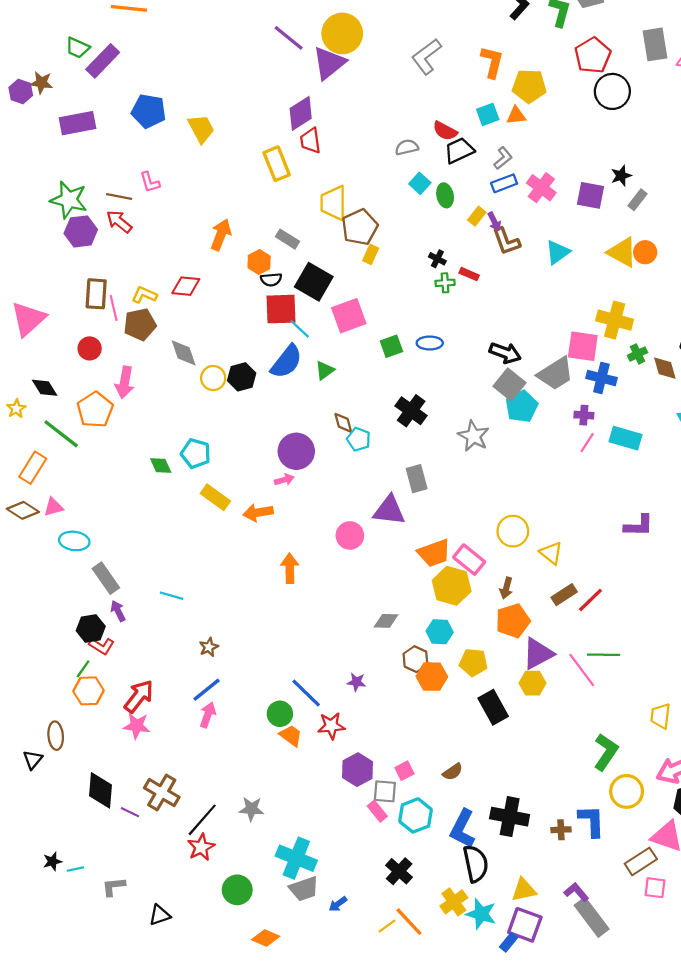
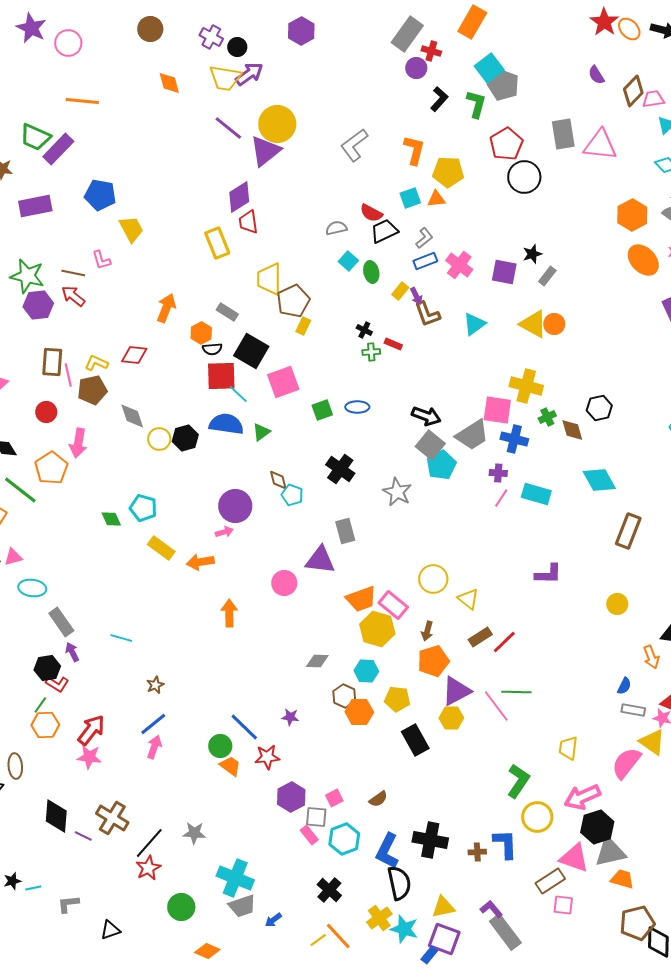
green trapezoid: (78, 48) -> (35, 137), size x1.4
yellow trapezoid: (201, 129) -> (131, 229), moved
blue semicircle: (286, 362) -> (226, 424), turned -120

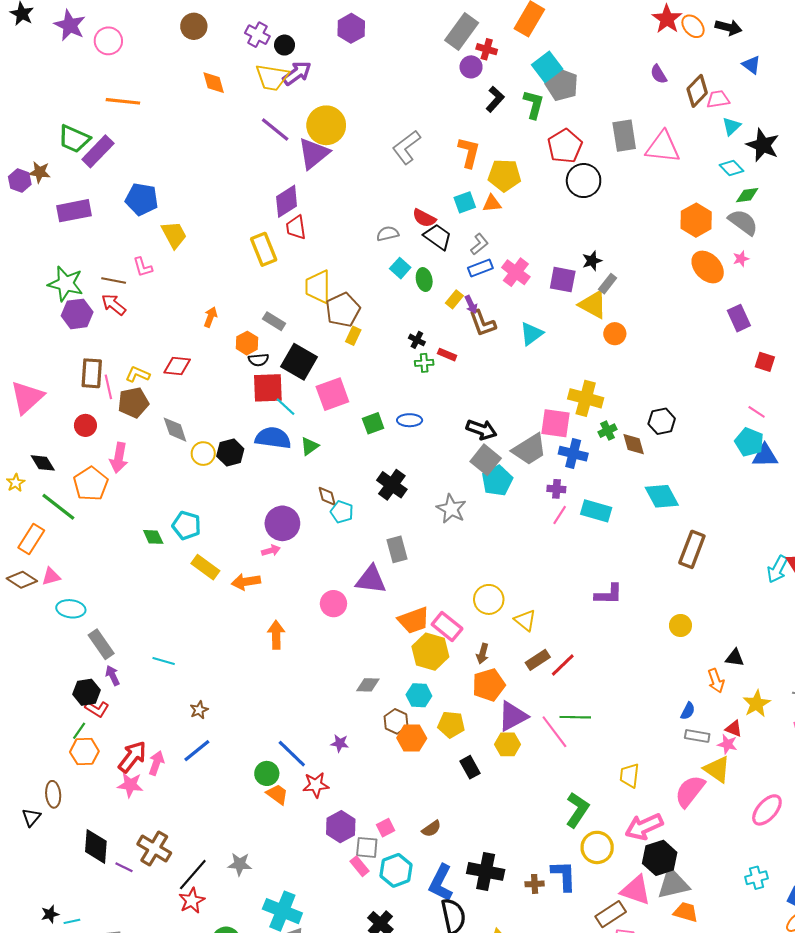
black trapezoid: (384, 231) -> (438, 237), turned 60
orange arrow: (166, 308) -> (211, 317), size x0.7
yellow triangle: (533, 324) -> (593, 305), moved
black rectangle: (415, 740) -> (470, 767), size x0.7
pink arrow: (154, 747) -> (156, 763), moved

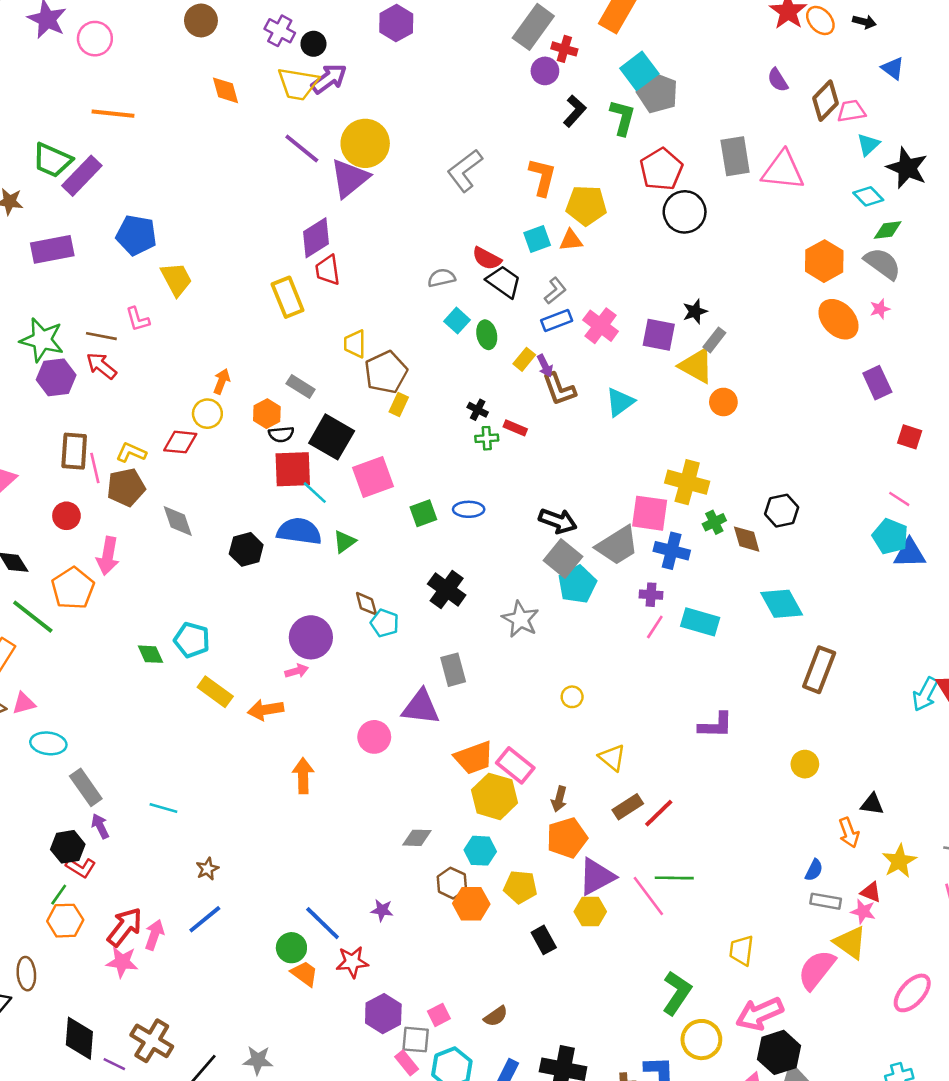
black arrow: (728, 27) -> (864, 22), size x0.7
yellow trapezoid: (318, 287) -> (355, 344), size x0.7
yellow circle: (203, 454) -> (207, 414), moved
yellow circle: (489, 599) -> (572, 697), moved, size x0.6

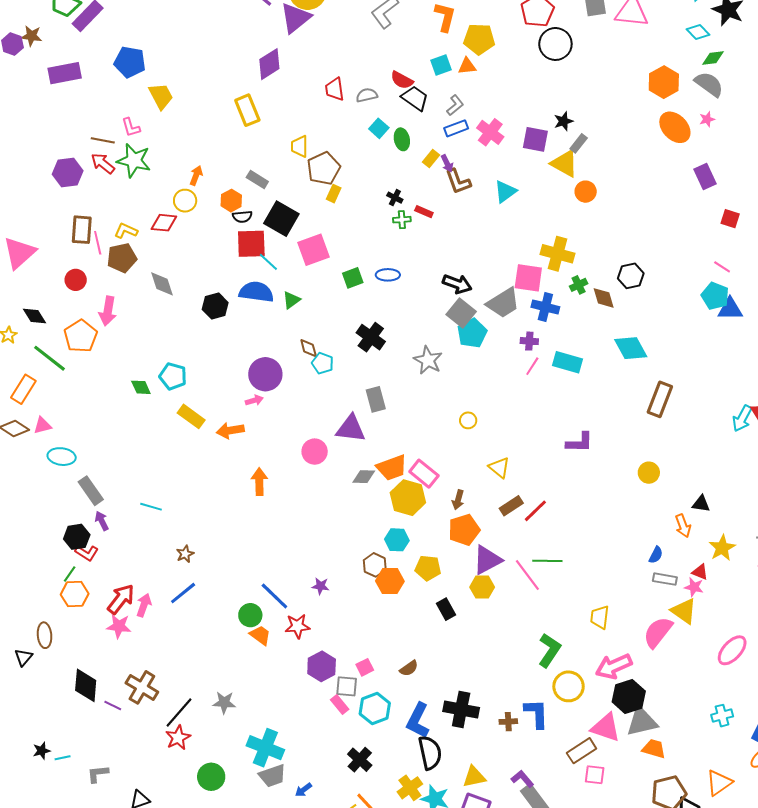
red trapezoid: (328, 270) -> (335, 89), moved
green star: (42, 340) -> (134, 160), moved
gray diamond: (417, 838) -> (364, 477), moved

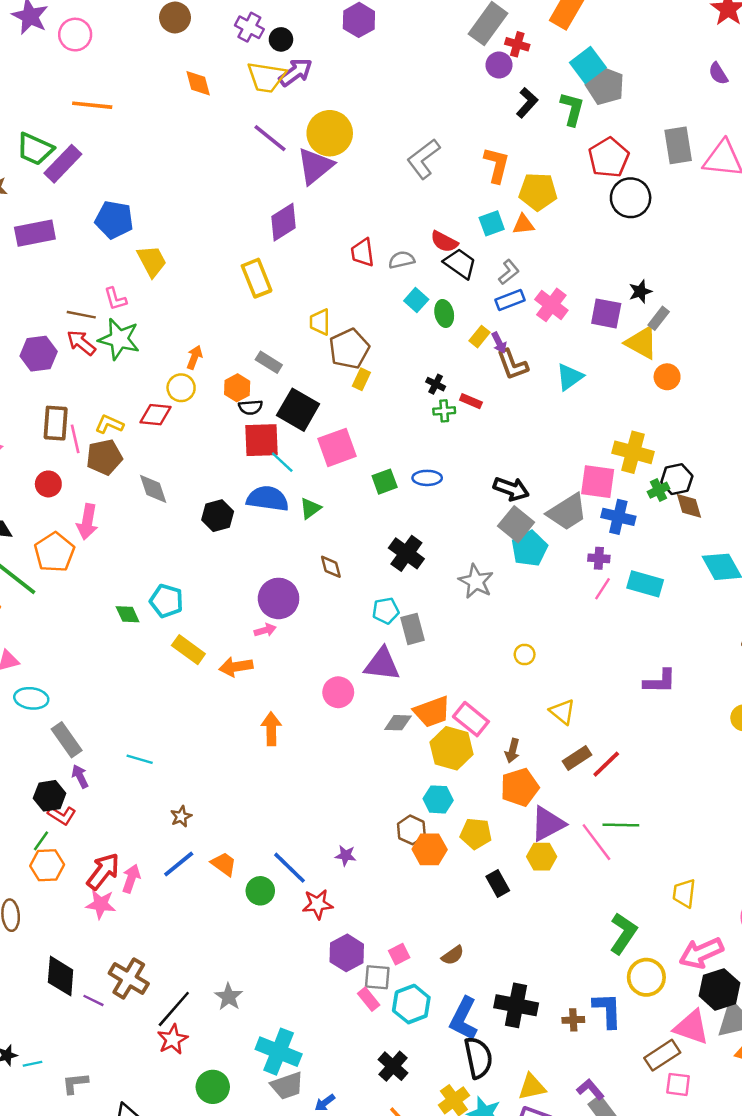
black hexagon: (631, 276) -> (677, 479), moved
cyan pentagon: (323, 363) -> (386, 611), moved, turned -30
orange trapezoid: (260, 635) -> (224, 864), moved
gray star: (224, 702) -> (229, 997), turned 30

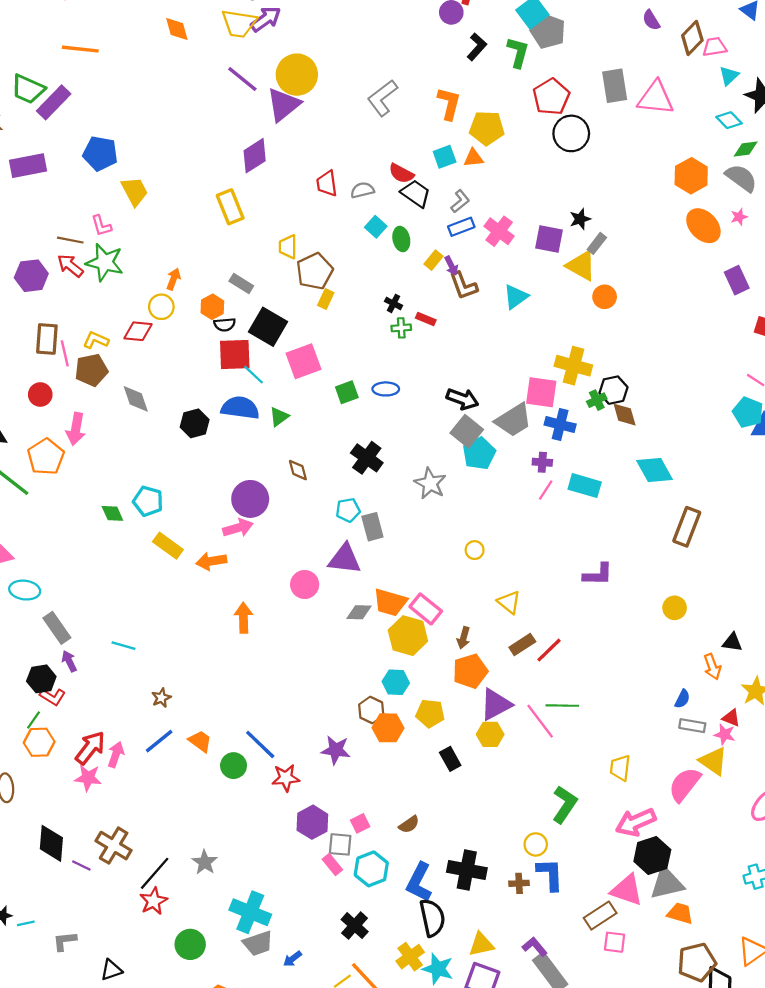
pink arrow: (265, 630) -> (238, 528), size x1.5
orange trapezoid: (432, 712) -> (390, 602), turned 36
purple star: (346, 855) -> (336, 750), moved, size x1.5
yellow circle: (646, 977) -> (536, 844), moved, size x0.7

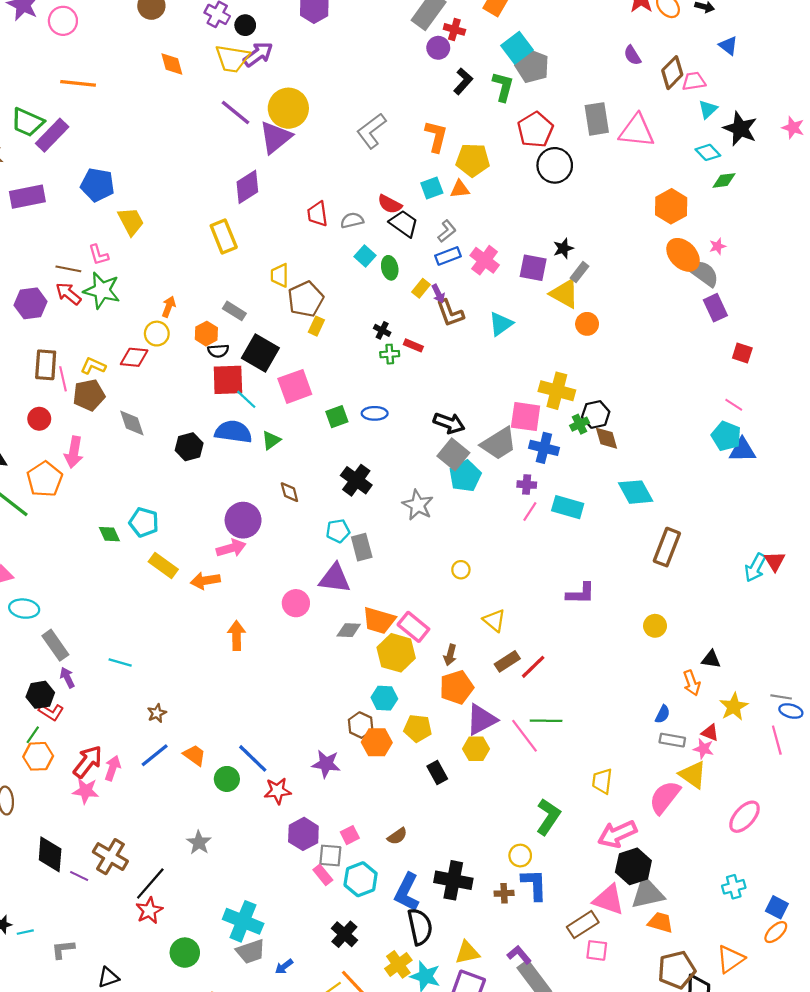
gray semicircle: (741, 178) -> (704, 273), moved
gray star: (205, 862) -> (199, 843), moved

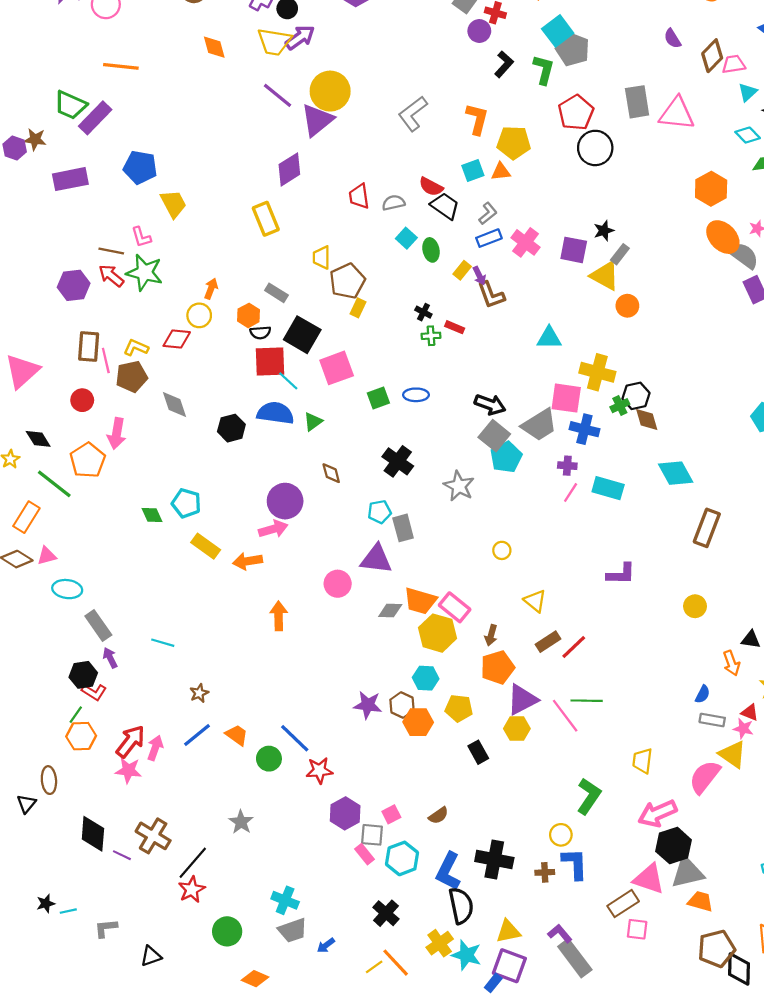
cyan triangle: (501, 324) -> (549, 338), moved, turned 36
purple star: (326, 764) -> (368, 705), moved
cyan cross: (243, 921) -> (285, 900), size x0.7

